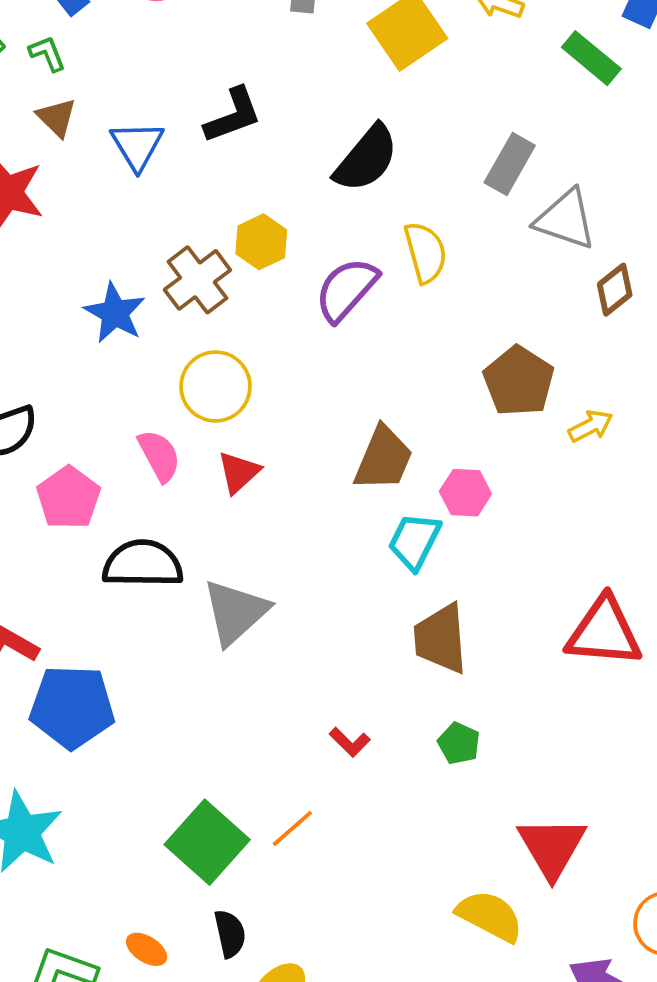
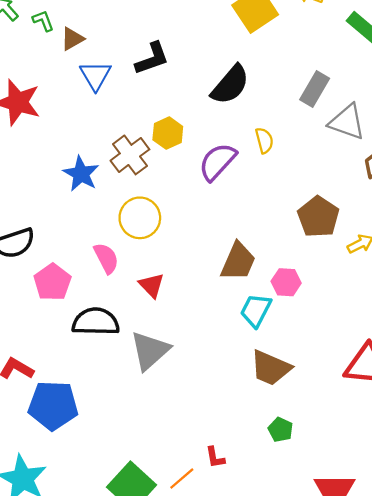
brown triangle: (57, 117) -> (72, 39), moved, turned 45
yellow semicircle: (425, 252) -> (264, 140), size x0.7
red triangle: (239, 472) -> (152, 285), moved, turned -32
brown trapezoid: (441, 639) -> (271, 368), turned -63
red L-shape: (350, 742) -> (215, 457), moved, turned 35

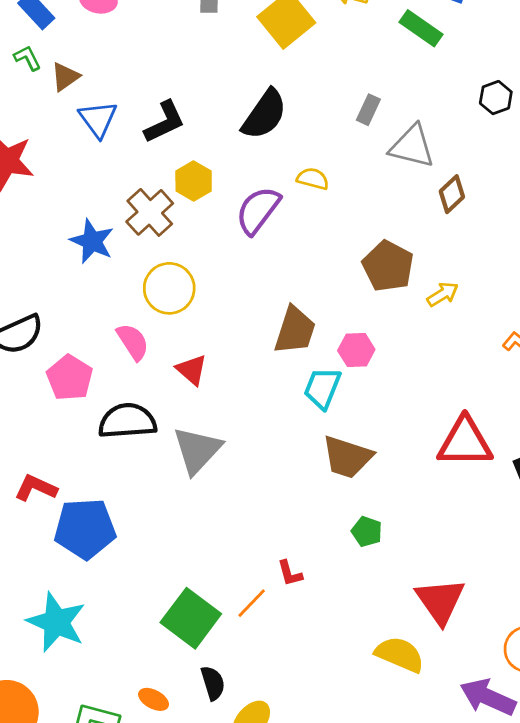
black L-shape: (152, 58) -> (165, 122), moved
gray rectangle: (315, 89) -> (368, 110), size x0.7
yellow semicircle: (264, 140) -> (313, 179), turned -55

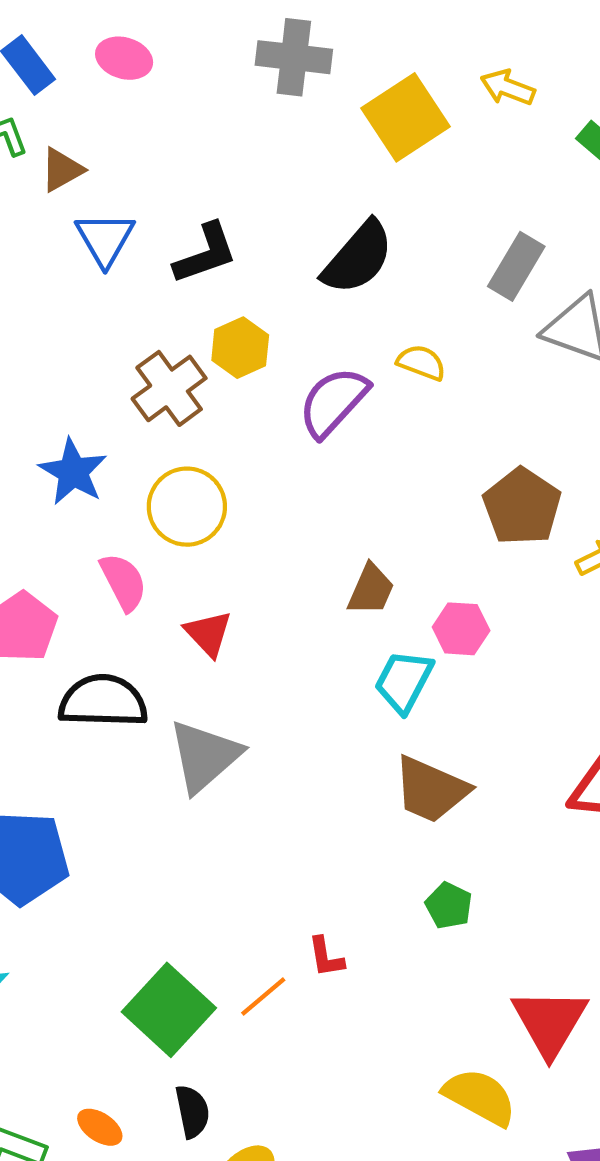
gray rectangle: (368, 110) -> (516, 266), size x1.4
blue star: (92, 241) -> (73, 472), moved
brown trapezoid: (295, 330) -> (371, 590), size x0.7

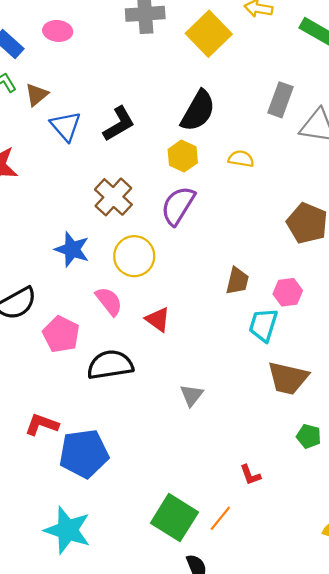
yellow hexagon: (240, 348) -> (183, 156), moved
purple semicircle: (333, 402) -> (178, 206), moved
gray triangle: (205, 756) -> (192, 395), moved, size x0.6
orange line: (263, 996) -> (220, 518), moved

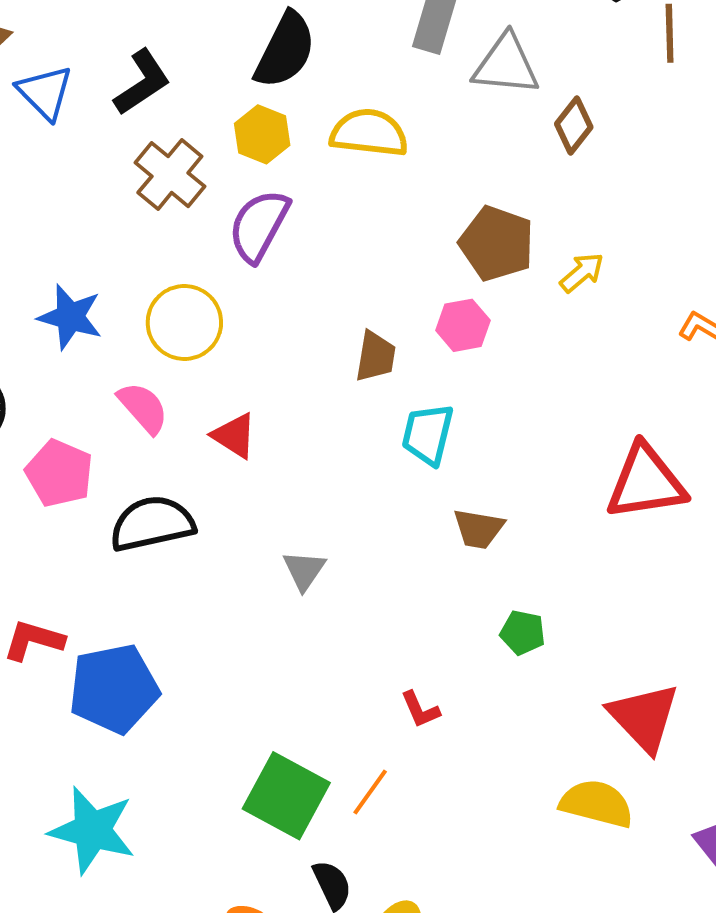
yellow semicircle: (241, 159) -> (369, 133), size x1.6
brown cross: (113, 197) -> (170, 175), moved
pink hexagon: (288, 292) -> (463, 325), moved
brown trapezoid: (288, 378) -> (478, 529), size x0.7

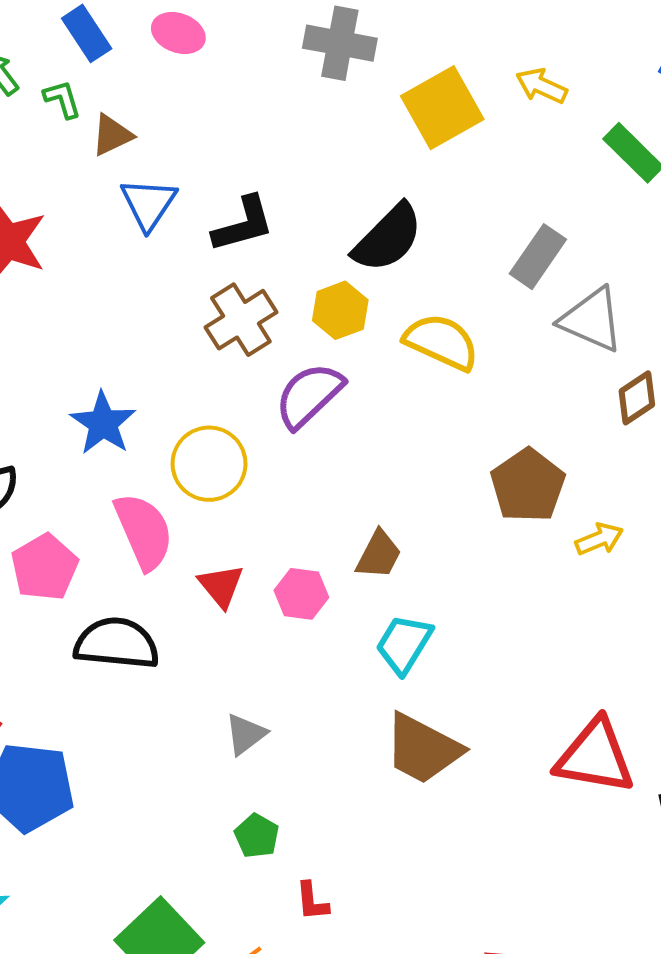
pink hexagon: (463, 325) -> (301, 594), moved
pink semicircle: (143, 408) -> (144, 531), size x1.4
brown trapezoid: (478, 529) -> (423, 749), size x1.6
green pentagon: (523, 633) -> (257, 836), moved

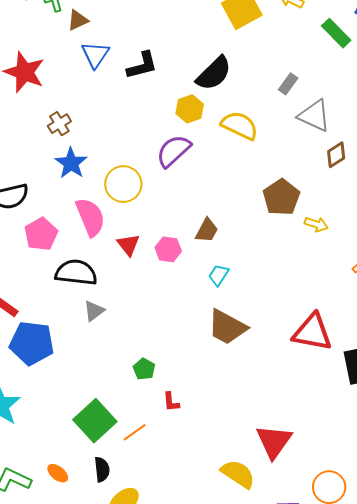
gray rectangle: (538, 257) -> (288, 84), size x0.7
brown cross: (241, 320) -> (59, 124), moved, size x0.7
yellow arrow: (599, 539) -> (316, 224), turned 40
cyan trapezoid: (404, 644) -> (219, 275), size x0.7
gray triangle: (246, 734) -> (94, 311), moved

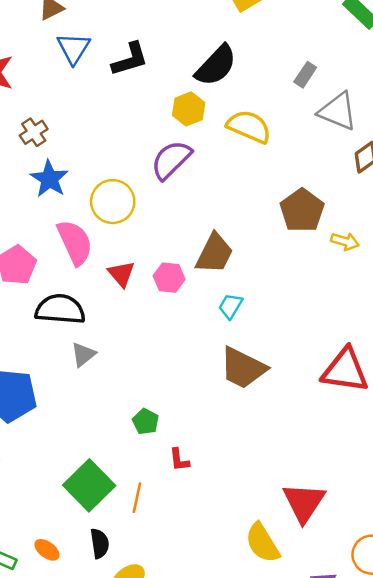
brown trapezoid: (207, 230) -> (214, 253), size x1.4
orange line: (135, 432) -> (137, 498), turned -40
yellow semicircle: (238, 474) -> (262, 543), turned -153

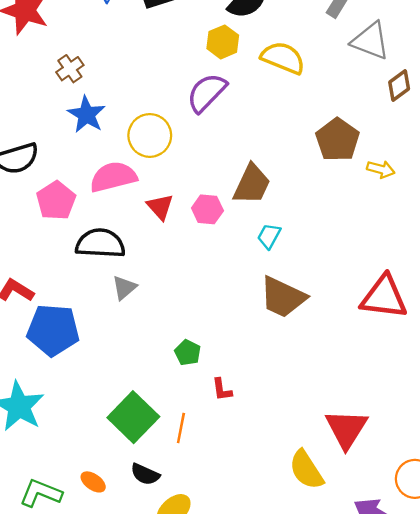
pink semicircle: (75, 242) -> (113, 177), turned -78
black semicircle: (100, 543) -> (145, 474), turned 124

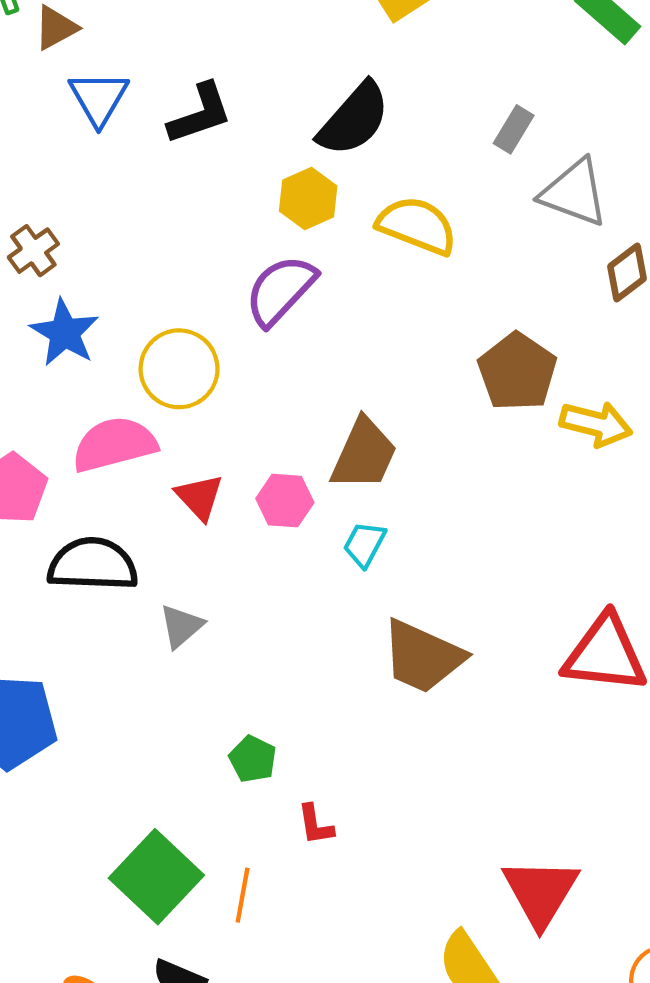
yellow arrow: (381, 169) -> (596, 424), size x1.4
cyan trapezoid: (269, 236) -> (364, 544), moved
gray triangle: (124, 288) -> (181, 626), moved

